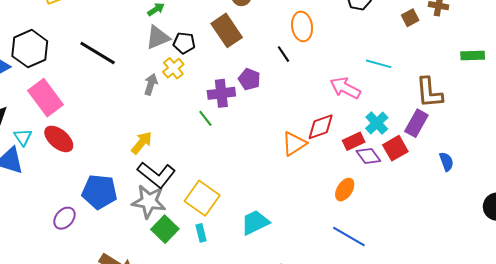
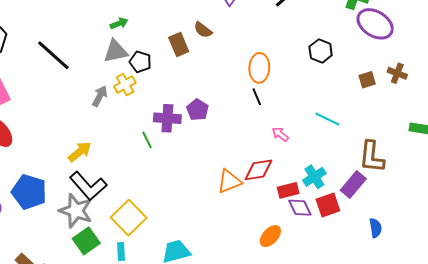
brown rectangle: (227, 30) -> (179, 44), moved, size x0.7
black line: (284, 54) -> (257, 97), moved
pink arrow: (345, 88) -> (280, 134), moved, size x0.6

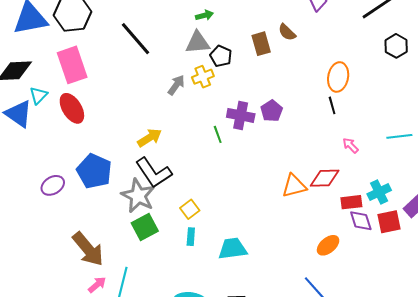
black hexagon: (321, 51) -> (396, 46), moved
cyan line: (327, 119) -> (399, 136), turned -40
yellow square: (129, 218) -> (190, 209), size x0.6
cyan rectangle: (121, 251) -> (191, 237), moved

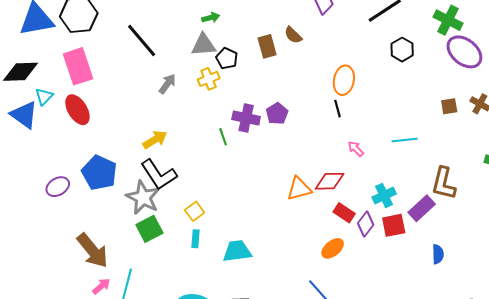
gray arrow: (176, 85) -> (167, 84), moved
red rectangle: (351, 202) -> (344, 213), moved, turned 40
purple diamond: (361, 221) -> (366, 224), turned 55

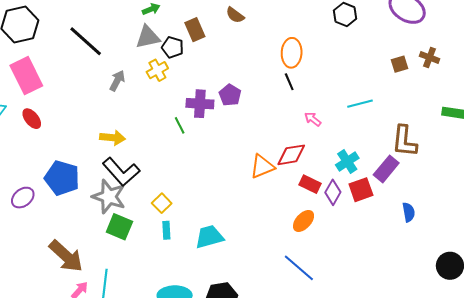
brown rectangle: (267, 46) -> (195, 30), moved
red ellipse: (77, 110) -> (32, 119), size x0.7
yellow arrow: (155, 140) -> (113, 138), turned 45
green square: (149, 229) -> (119, 227), turned -32

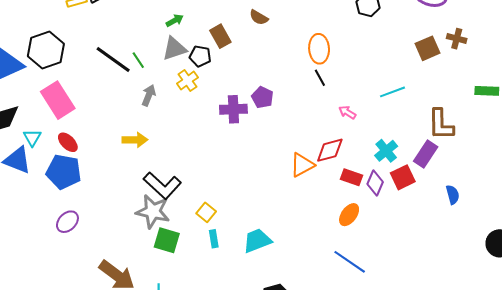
brown square: (399, 64) -> (427, 48), size x1.4
green line: (180, 125) -> (138, 60), moved
yellow arrow: (113, 138) -> (135, 140), moved
blue pentagon: (62, 178) -> (64, 172), moved

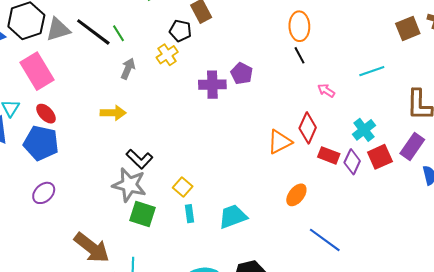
gray triangle: (174, 49) -> (58, 30), moved
red diamond: (330, 150) -> (308, 128), turned -52
purple rectangle: (426, 154) -> (412, 146), moved
black L-shape: (162, 185) -> (139, 159), size x0.7
orange ellipse: (349, 215) -> (296, 195), moved

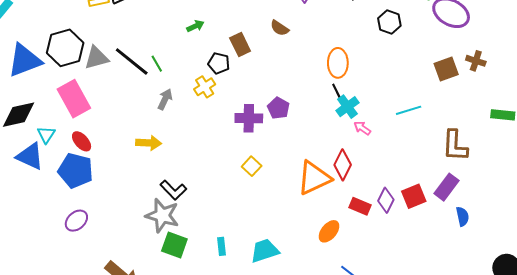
cyan cross: (364, 130) -> (347, 107), moved
orange triangle: (280, 142) -> (314, 178), size x1.4
red rectangle: (329, 155) -> (360, 206), moved
yellow square: (183, 187) -> (252, 166), moved

